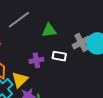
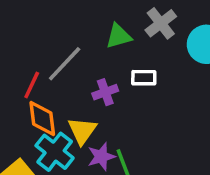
gray line: (19, 20) -> (65, 64), moved
gray cross: (81, 42) -> (161, 23), moved

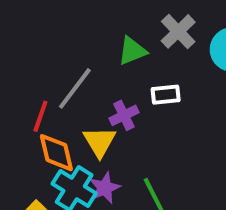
yellow triangle: (82, 131) -> (100, 142), moved
purple star: (101, 157) -> (105, 188), moved

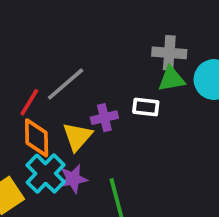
gray cross: (178, 31) -> (169, 53), turned 36
green triangle: (132, 51) -> (171, 79), moved

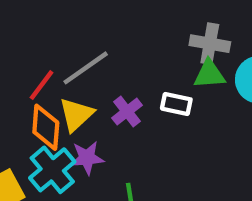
purple cross: (104, 118) -> (127, 112), turned -30
yellow triangle: (77, 136) -> (76, 115), moved
purple star: (73, 179) -> (87, 158), moved

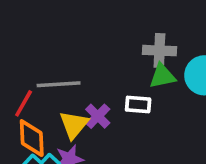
gray line: (86, 68) -> (59, 84), turned 39
yellow triangle: (76, 115) -> (74, 125), moved

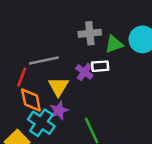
gray cross: (159, 51) -> (90, 33), moved
purple cross: (98, 116) -> (84, 72), moved

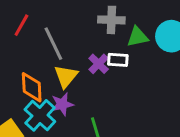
gray line: (44, 60) -> (53, 44), turned 68
red line: (22, 77) -> (21, 25), moved

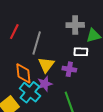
gray line: (53, 44) -> (37, 43), turned 45
purple cross: (99, 64) -> (69, 69), moved, turned -32

